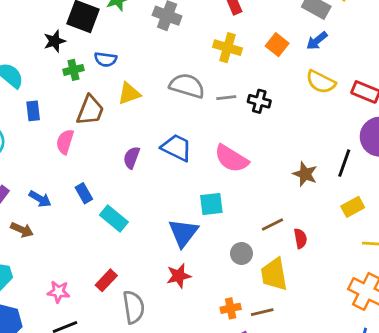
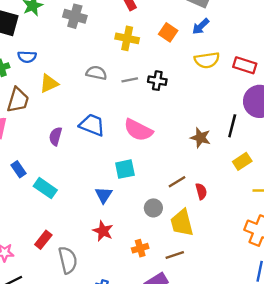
yellow semicircle: (321, 82) -> (207, 60), turned -30
gray semicircle: (187, 86) -> (96, 73), size x0.7
blue triangle: (183, 233) -> (104, 195), size x0.7
red star: (179, 276) -> (103, 231), turned -30
orange cross: (231, 308) -> (140, 248), moved

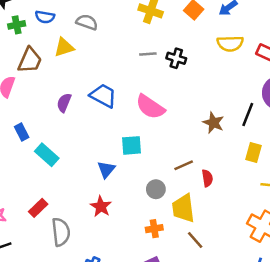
gray semicircle: (96, 73) -> (87, 22), moved
yellow rectangle: (242, 161) -> (254, 153), turned -48
orange cross: (140, 248) -> (154, 229), moved
brown line: (175, 255) -> (195, 240), moved, turned 60

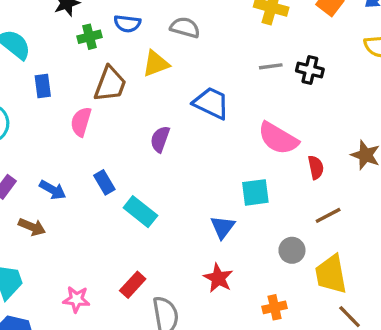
blue trapezoid: (103, 96) -> (211, 103), moved
red semicircle: (207, 178) -> (316, 167), moved
orange cross: (154, 229) -> (275, 307), moved

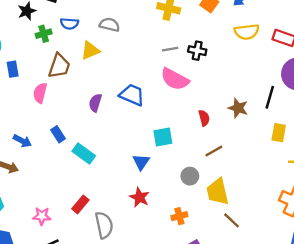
blue trapezoid: (211, 103) -> (132, 95), moved
pink semicircle: (278, 138) -> (175, 79), moved

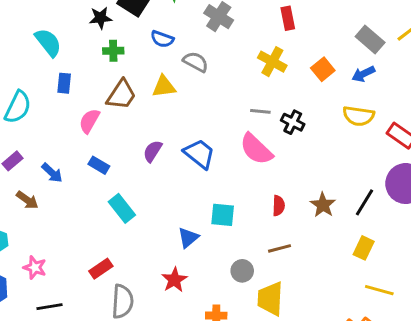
blue semicircle: (69, 24) -> (162, 39), moved
blue rectangle: (58, 134) -> (99, 165), moved, turned -42
pink star: (42, 216) -> (35, 268), moved

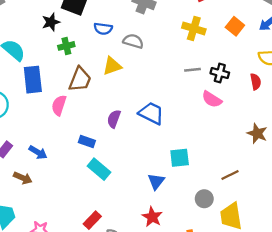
blue rectangle: (64, 83) -> (33, 80), size x1.6
pink semicircle: (256, 149) -> (212, 99), moved, size x0.7
blue rectangle: (99, 165) -> (87, 141), moved
red semicircle: (279, 206) -> (256, 82), moved

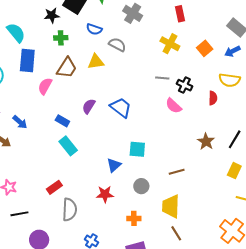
gray circle: (204, 199) -> (141, 186), moved
red star: (152, 217) -> (105, 194), turned 30

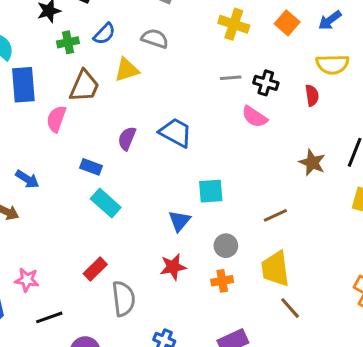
blue semicircle: (94, 29) -> (104, 34), moved, turned -56
orange cross: (134, 218) -> (222, 281), moved

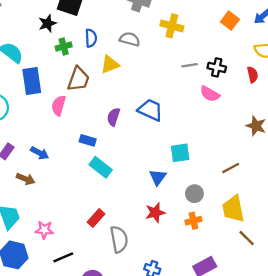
yellow cross: (234, 24) -> (172, 26), moved
blue semicircle: (104, 34) -> (91, 38), turned -42

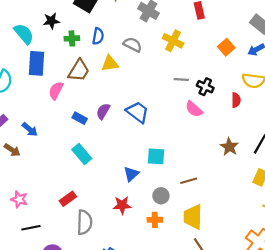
black star: (47, 23) -> (51, 21), moved
blue rectangle: (88, 140) -> (80, 118), moved
brown line: (231, 168) -> (189, 181), moved

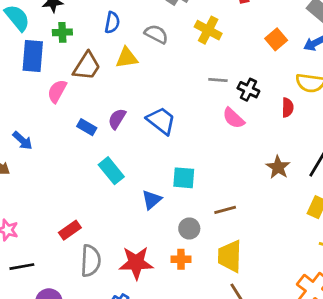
green cross: (72, 38) -> (62, 32), moved
cyan rectangle: (82, 154) -> (111, 171), moved
red star: (122, 205) -> (136, 263), moved, size x1.4

